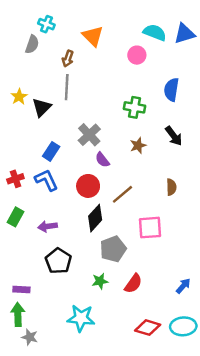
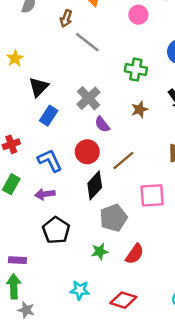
gray line: (67, 87) -> (87, 42), moved, turned -55
black triangle: (42, 107) -> (39, 87), moved
blue L-shape: (46, 180) -> (50, 160), moved
cyan star: (81, 318) -> (80, 290), size x0.7
red diamond: (148, 328) -> (123, 300), moved

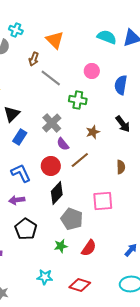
pink circle: (138, 15) -> (92, 71), moved
green cross: (136, 70) -> (78, 100), moved
brown line: (123, 160) -> (80, 160), moved
gray pentagon: (113, 218) -> (72, 219), turned -30

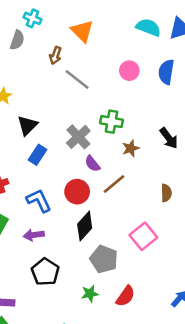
blue semicircle: (121, 85) -> (166, 72), moved
green cross: (78, 100) -> (111, 122), moved
pink square: (103, 201) -> (143, 236), turned -35

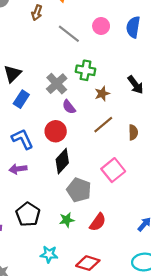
gray line: (77, 80) -> (69, 34), moved
brown line: (114, 184) -> (103, 125), moved
black pentagon: (45, 272) -> (28, 214), moved

